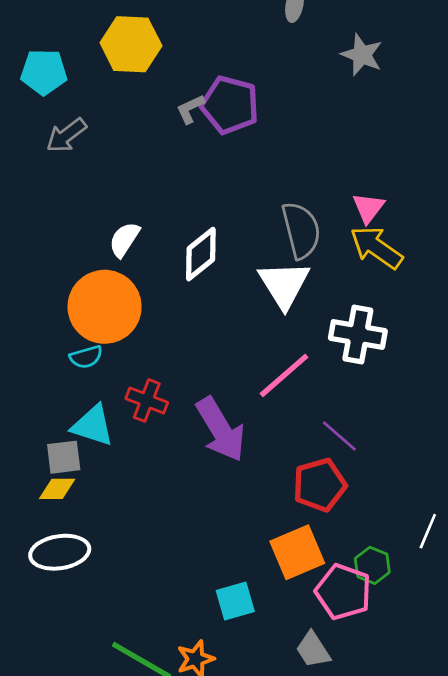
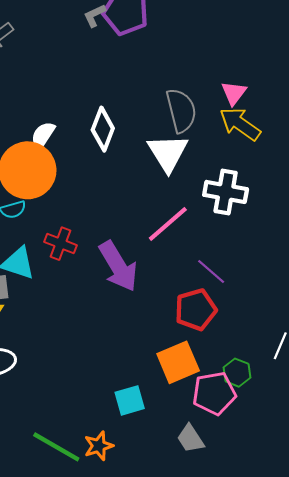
white semicircle: (124, 240) -> (43, 135), moved
white diamond: (201, 254) -> (103, 129), turned -30
pink pentagon: (343, 592) -> (214, 393), turned -30

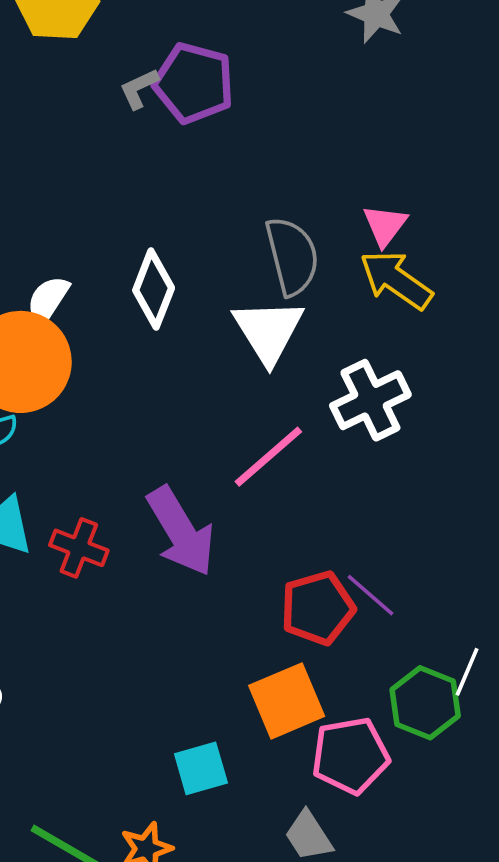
white cross: (226, 192) -> (370, 400), turned -36
red cross: (60, 244) -> (79, 548), moved
purple line: (211, 271) -> (370, 595), moved
green hexagon: (237, 373) -> (425, 703), moved, size x1.4

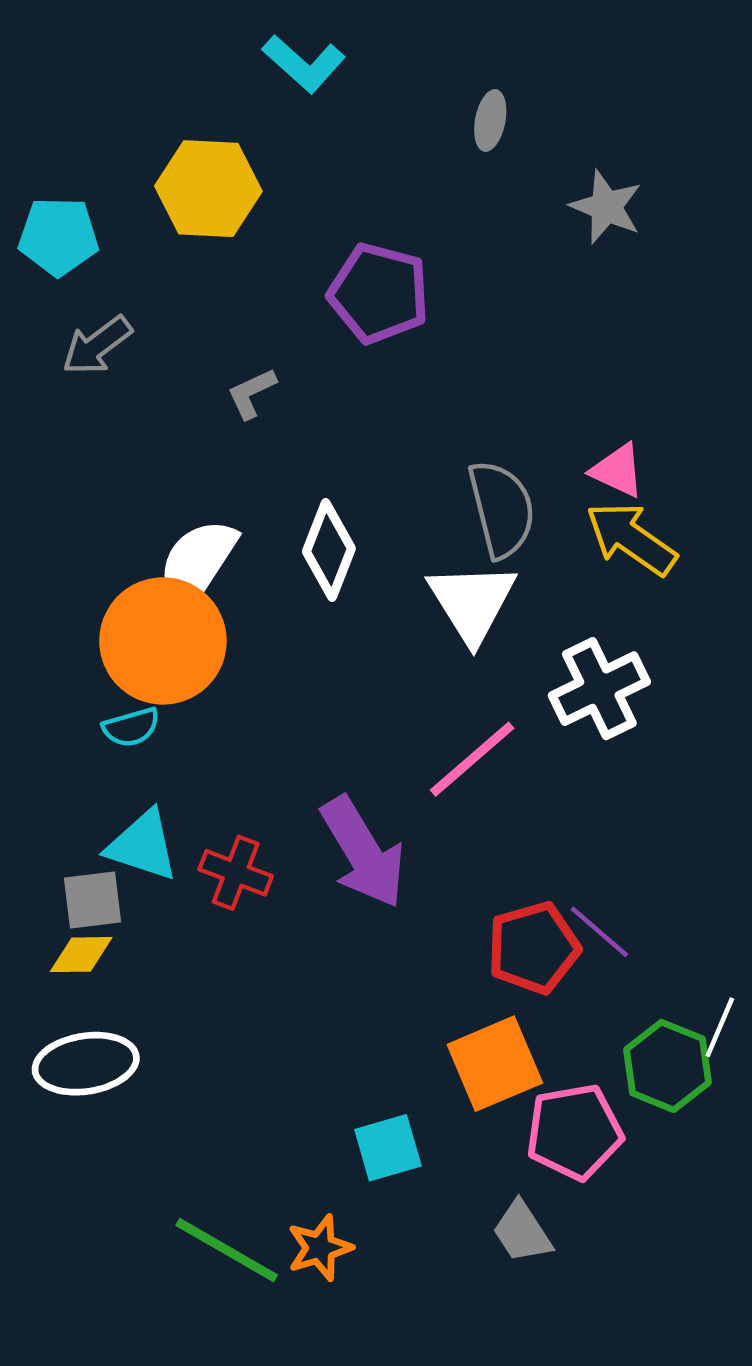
gray L-shape: (139, 89) -> (252, 393), moved
pink triangle: (385, 225) -> (618, 470), turned -42
white semicircle: (48, 300) -> (197, 564), size x1.5

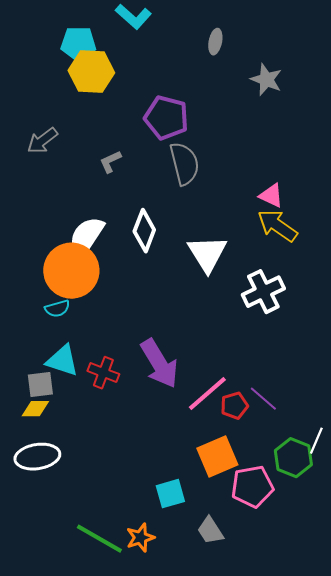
cyan pentagon: (58, 236) -> (78, 44), moved
gray semicircle: (502, 509) -> (184, 164), moved
pink line: (472, 759) -> (207, 394), moved
red pentagon: (533, 948) -> (234, 406), size x0.7
gray trapezoid: (522, 1232) -> (210, 531), moved

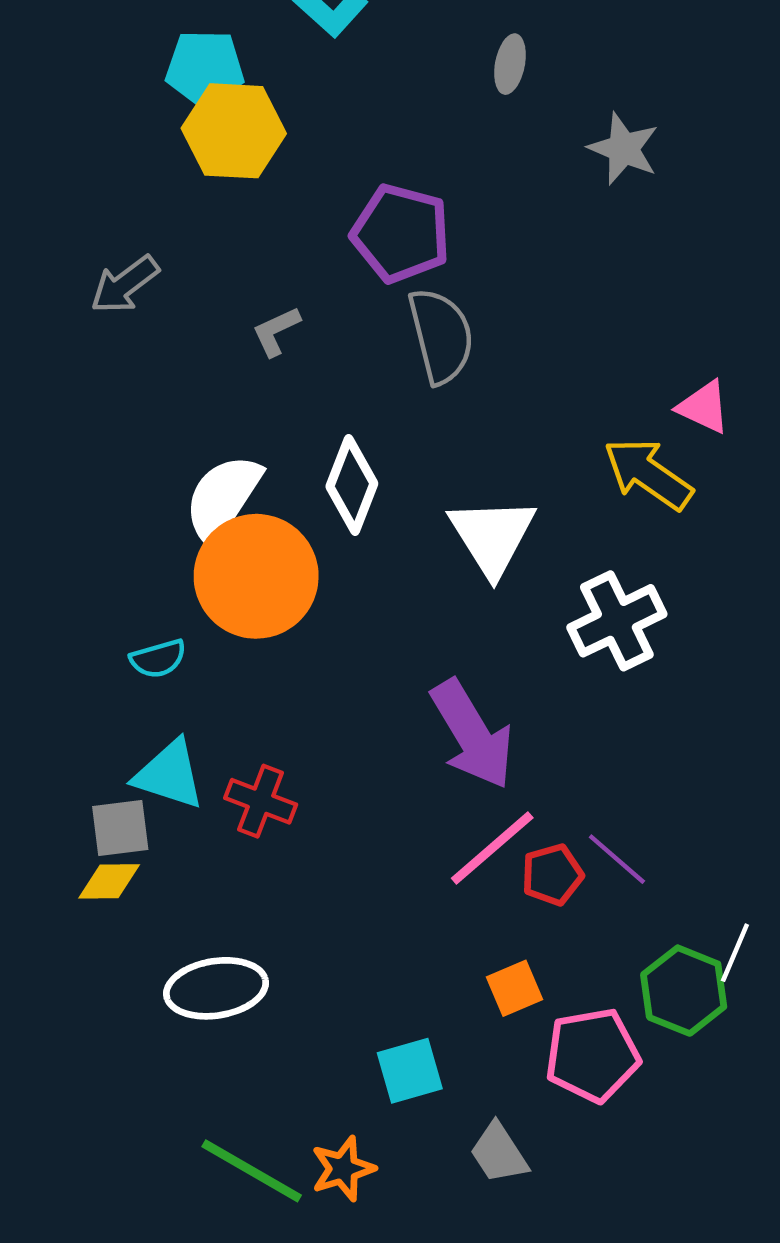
pink triangle: (271, 196) -> (704, 407), moved
orange circle: (71, 271) -> (256, 576), moved
purple arrow: (159, 364) -> (472, 734), moved
white ellipse: (37, 457) -> (216, 988), moved
orange square: (217, 457) -> (514, 988), size x0.6

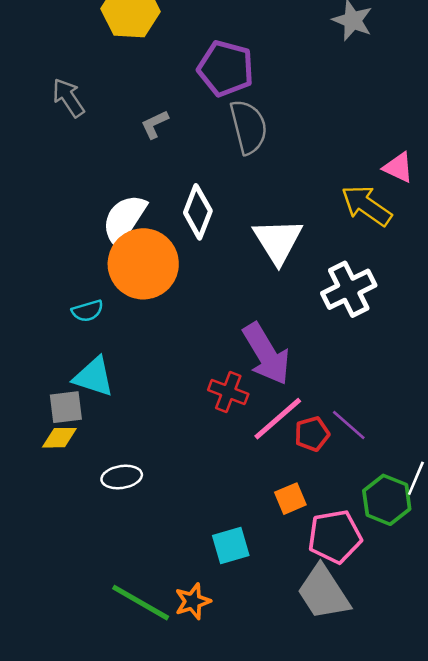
gray arrow: (125, 285) -> (68, 98), turned 93
red cross: (261, 801) -> (228, 392), moved
white ellipse: (216, 988) -> (122, 477), moved, size x0.7
gray trapezoid: (499, 1153) -> (323, 592), moved, size x1.6

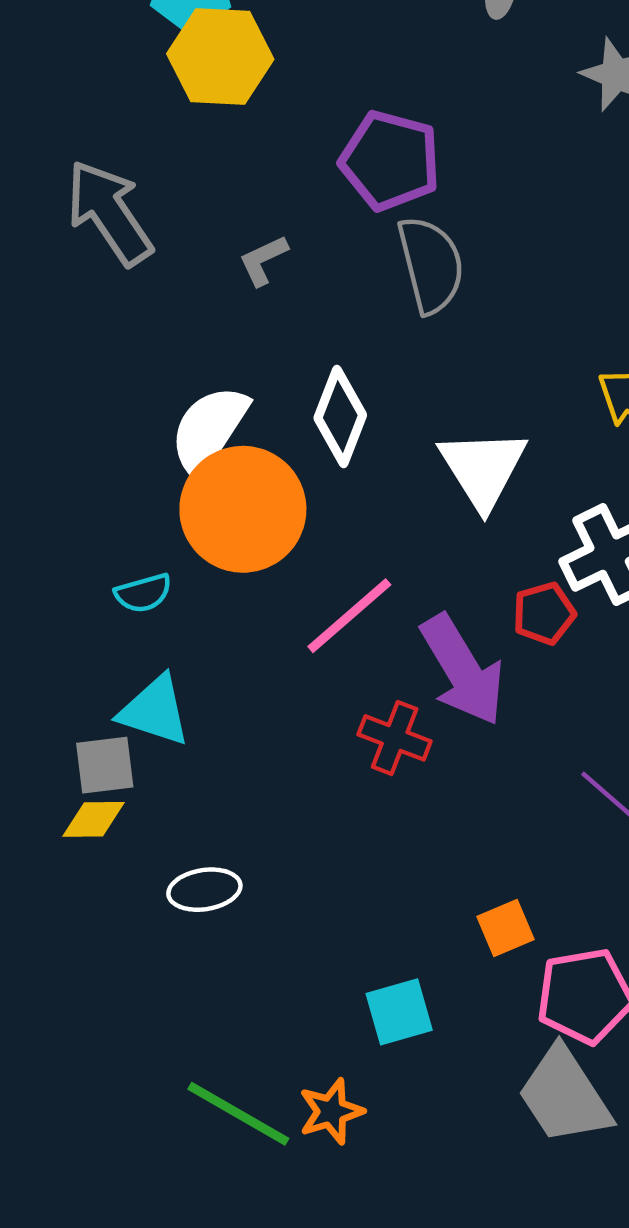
gray arrow: (68, 98) -> (109, 213), size x1.5
pink line: (278, 419) -> (349, 616), moved
red pentagon: (312, 434) -> (544, 613), moved

